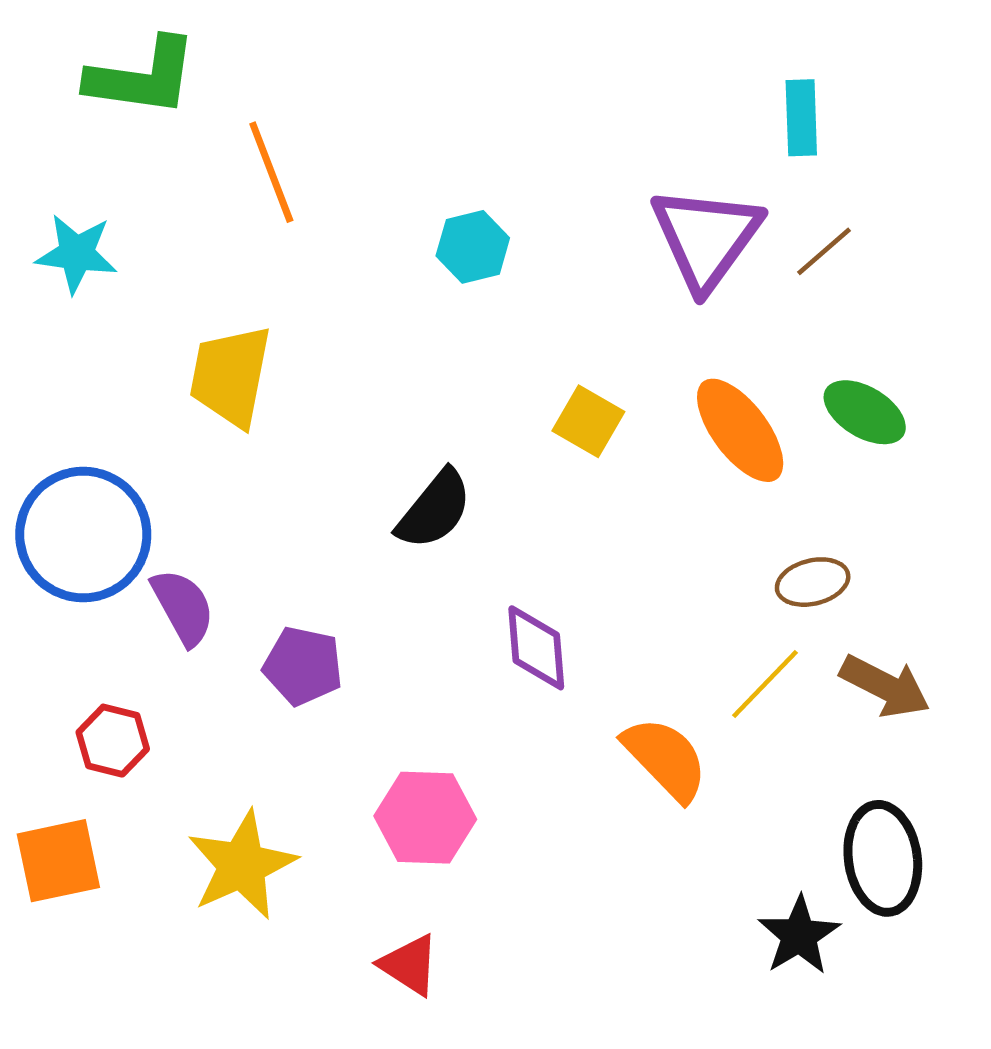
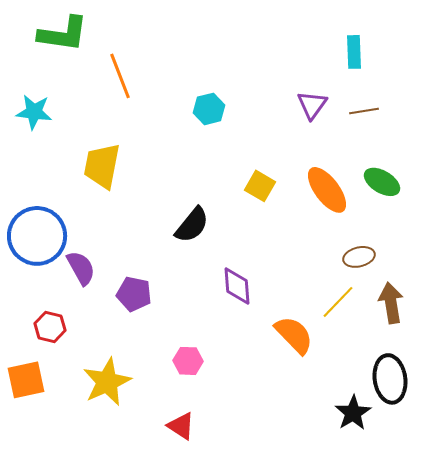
purple triangle: (706, 238) -> (312, 105), size x0.6
brown line: (824, 251) -> (364, 111), turned 32
brown arrow: (885, 686) -> (391, 303), turned -126
pink hexagon: (425, 818) -> (188, 361), size x0.7

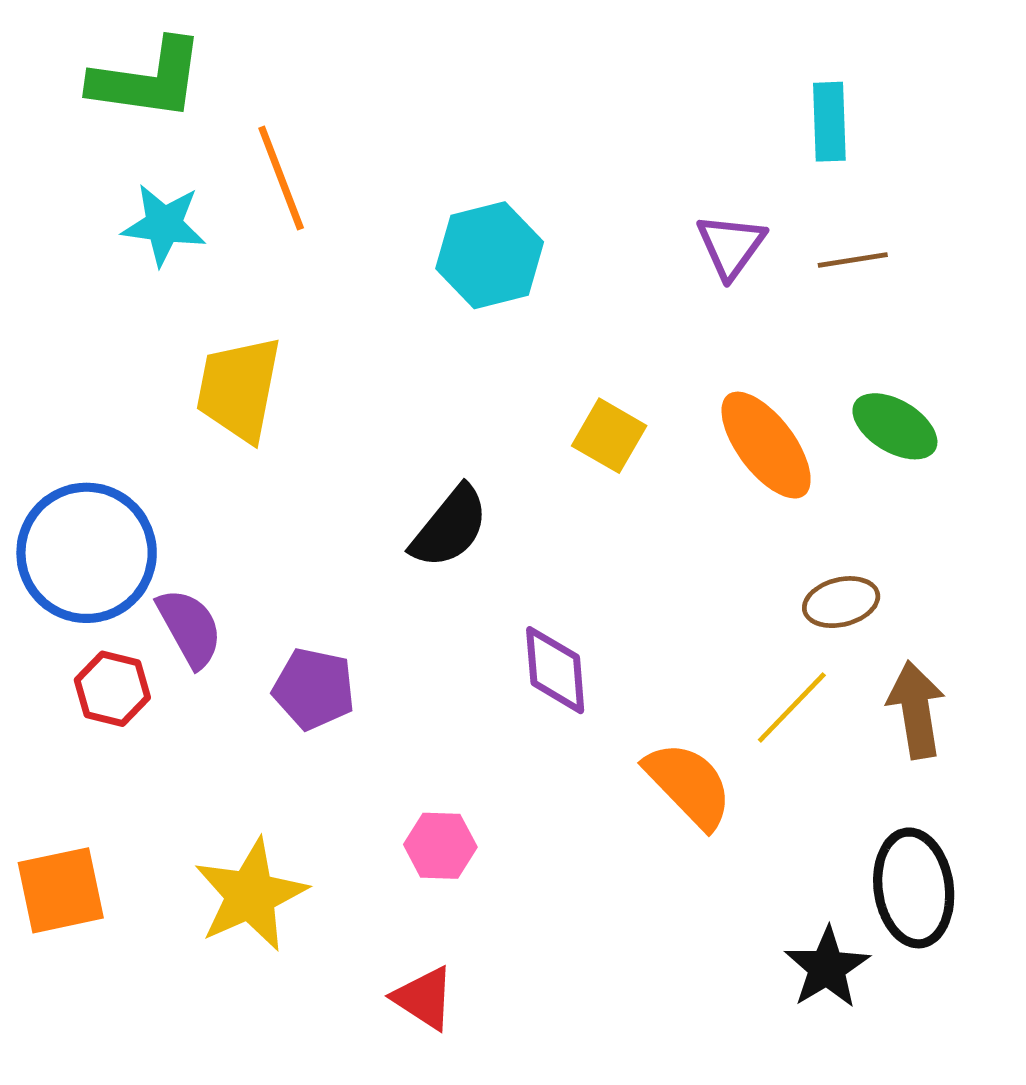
cyan hexagon: (209, 109) -> (490, 255), size x1.4
cyan star: (34, 112) -> (164, 225), moved
red hexagon: (50, 327) -> (112, 689), moved

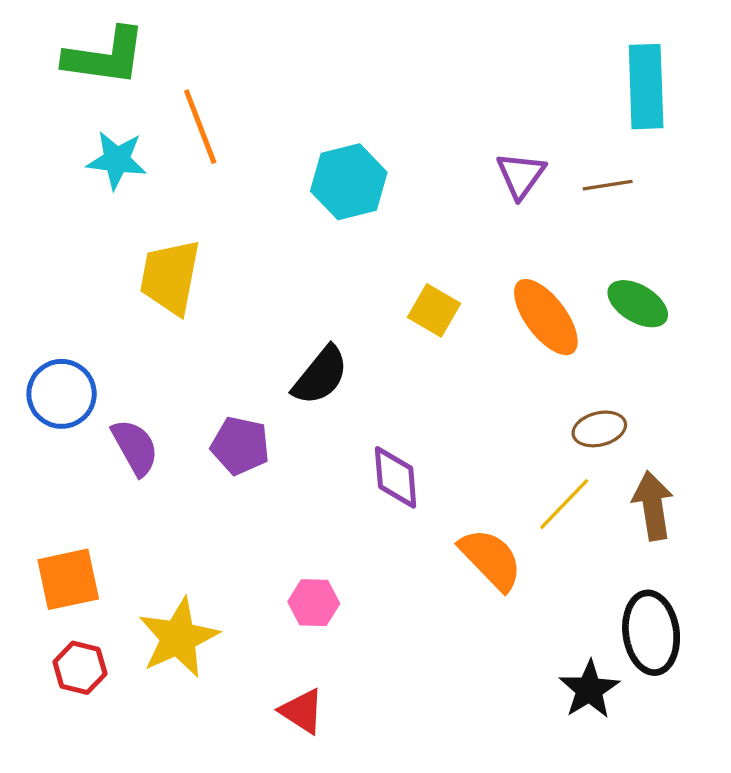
cyan rectangle: (829, 122) -> (646, 87), moved, size x1.5
blue circle: (87, 553) -> (62, 394), size x0.7
red hexagon: (112, 689) -> (80, 668), moved
purple pentagon: (314, 689) -> (240, 446), moved
orange square: (61, 890) -> (68, 579), moved

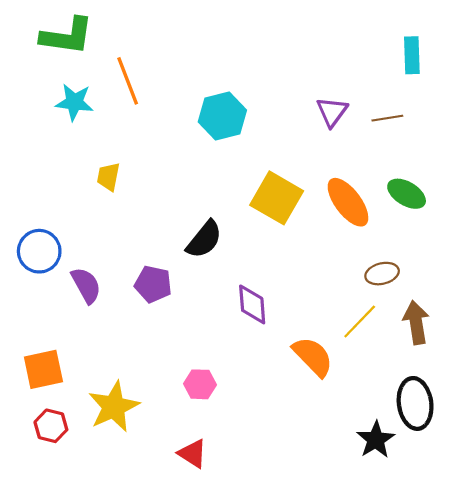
cyan rectangle: (646, 87) -> (412, 55), size x0.7
yellow trapezoid: (170, 277) -> (108, 177), size x0.6
yellow square: (434, 310) -> (277, 198), size x1.6

